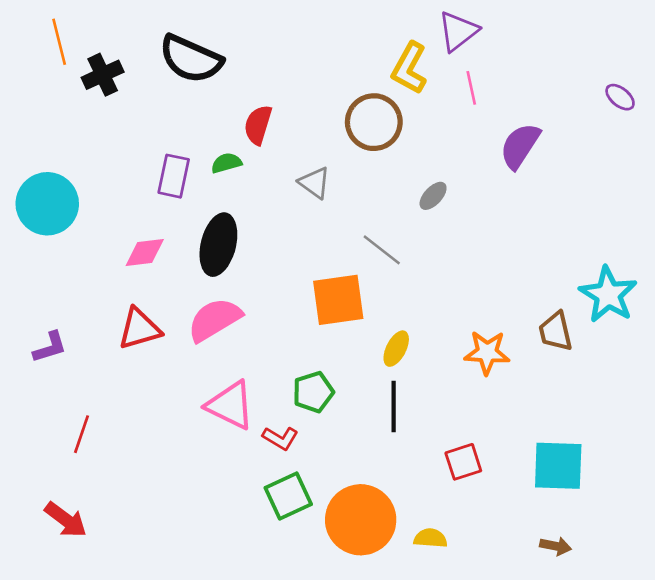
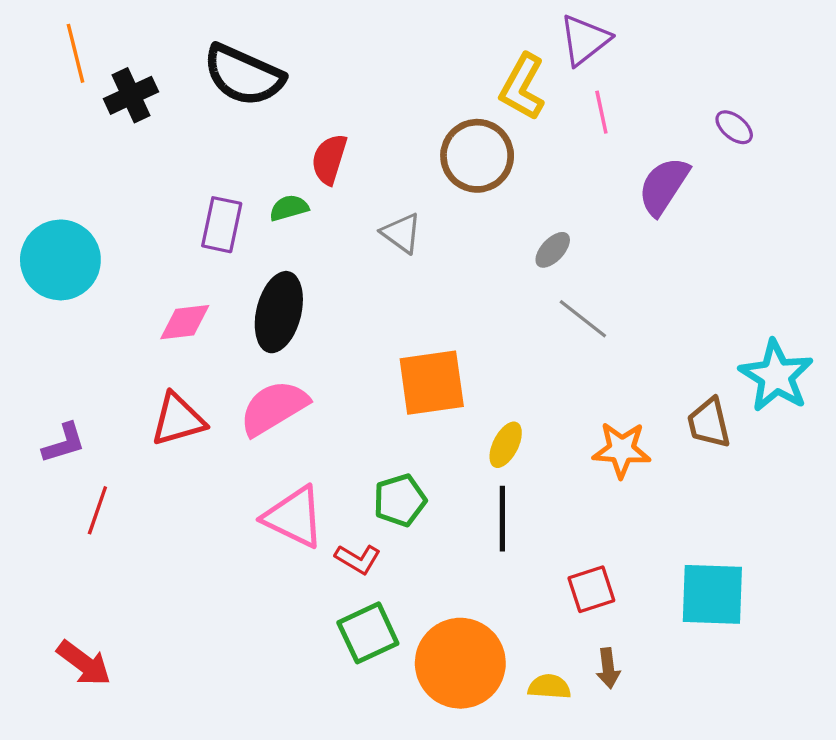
purple ellipse: (620, 97) -> (734, 127), moved
gray line: (382, 250) -> (583, 319), moved
red line: (82, 434) -> (97, 510), moved
brown arrow: (556, 546) -> (608, 668), moved, turned 72

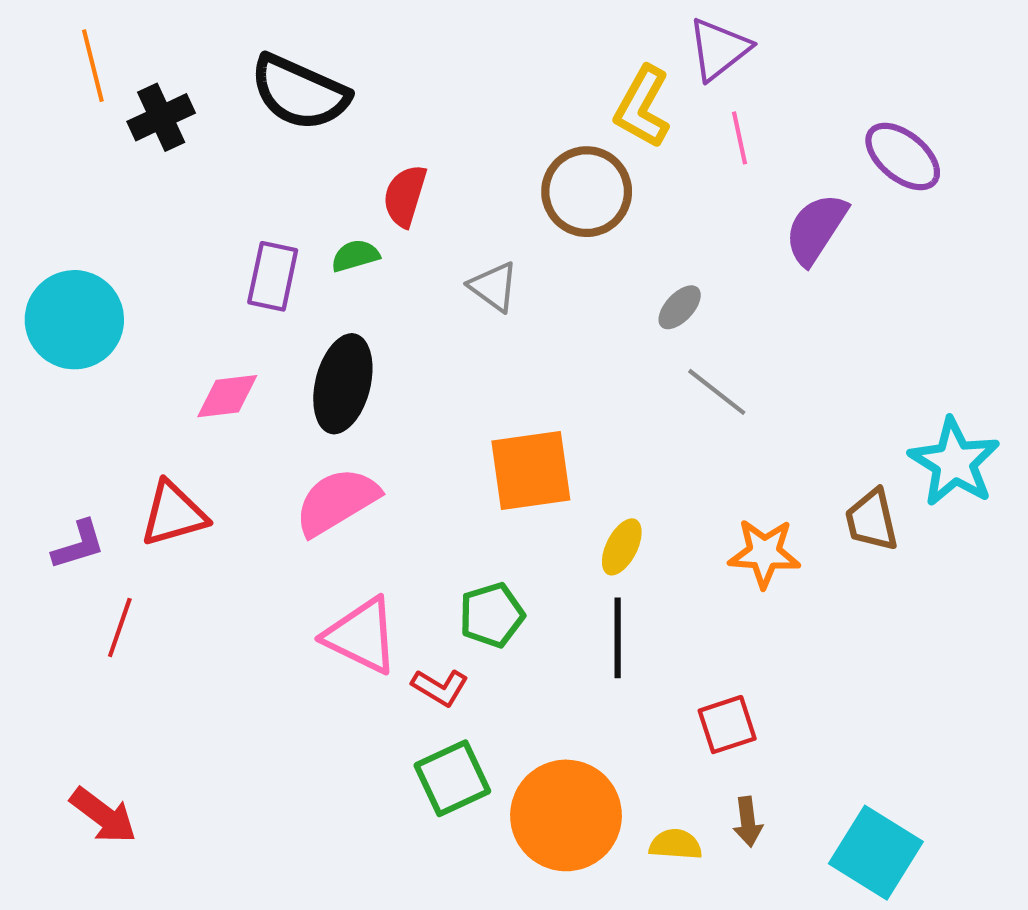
purple ellipse: (734, 127) -> (903, 157), size x1.6
red triangle: (178, 420) -> (174, 514), moved
cyan square: (712, 594) -> (876, 853), moved, turned 30

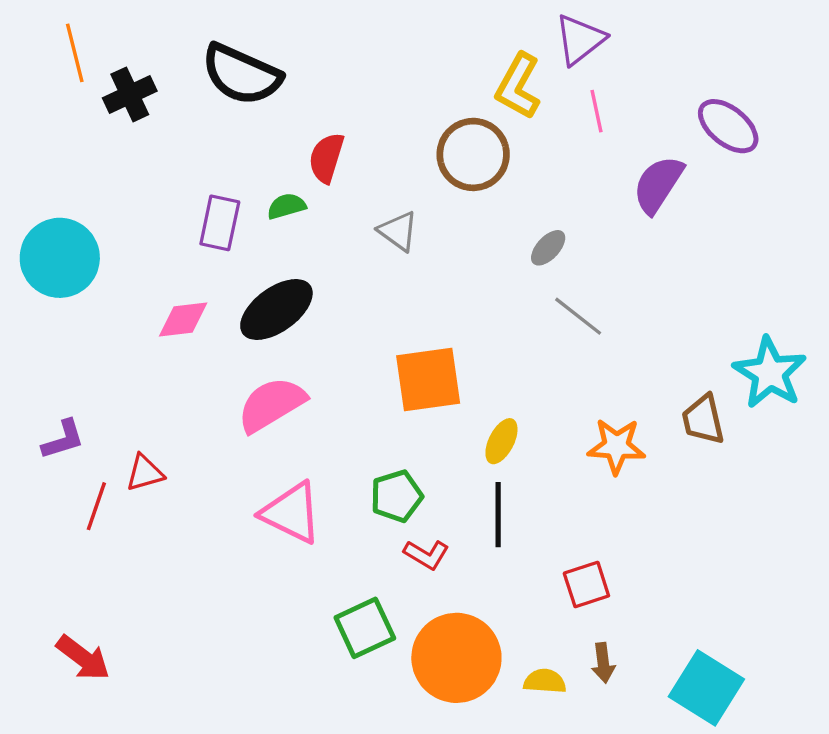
black ellipse: (343, 384) -> (276, 309), turned 40
red triangle: (174, 514) -> (145, 473), moved, size x0.7
red L-shape: (440, 687) -> (426, 555), moved

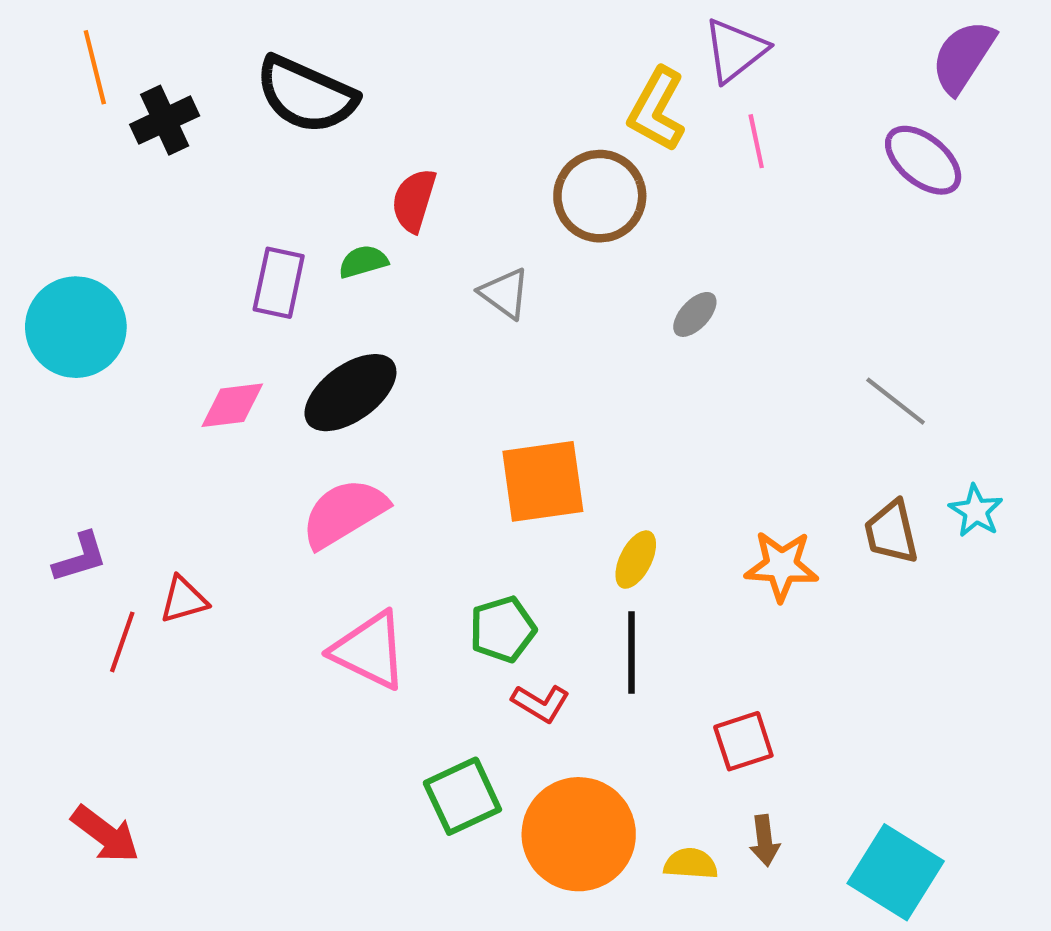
purple semicircle: (658, 184) -> (963, 57), moved
gray line: (578, 316) -> (896, 401), moved
cyan star: (770, 373) -> (976, 511), moved, size x0.6

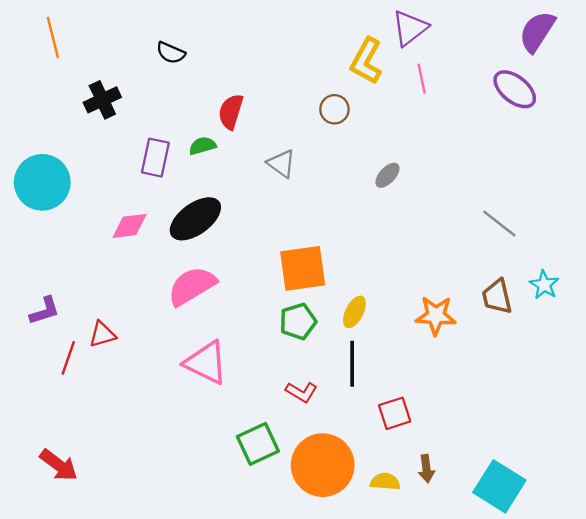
black semicircle: (306, 95) -> (171, 53), size x0.5
black cross: (165, 120) -> (102, 100), moved
brown circle: (600, 196) -> (334, 109), size x0.6
green pentagon: (503, 629) -> (298, 321), moved
red square: (743, 741) -> (395, 413), moved

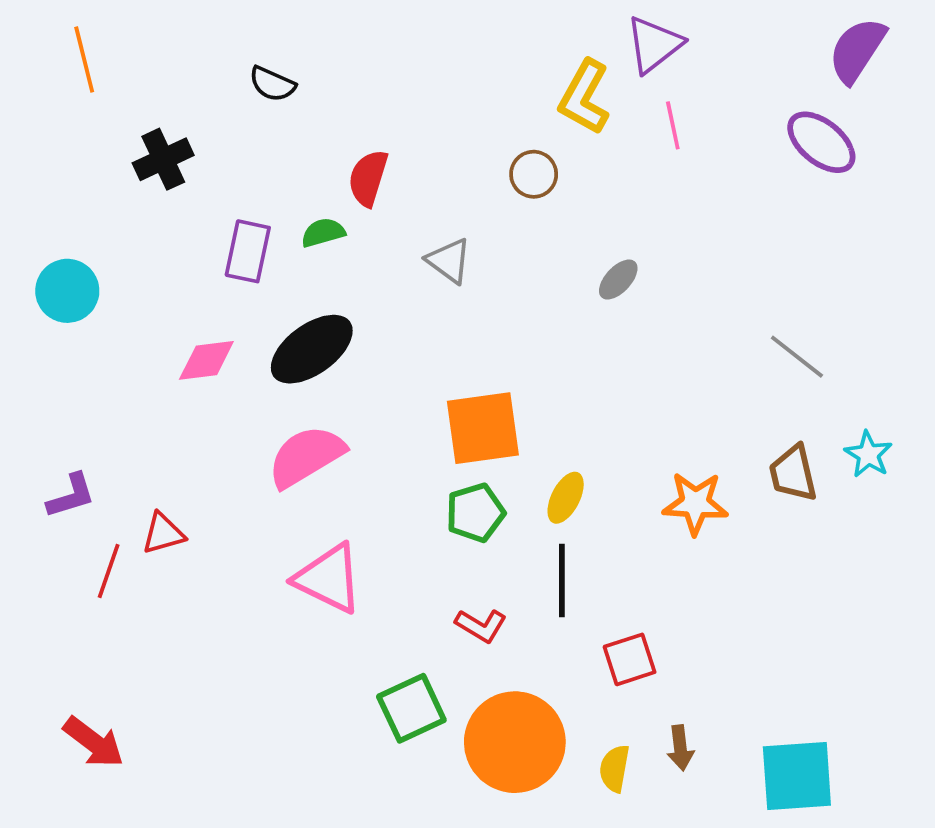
cyan circle: (42, 182) -> (67, 291), size x0.7
yellow semicircle: (385, 482) -> (614, 768), turned -84
cyan square: (499, 486) -> (797, 776), turned -36

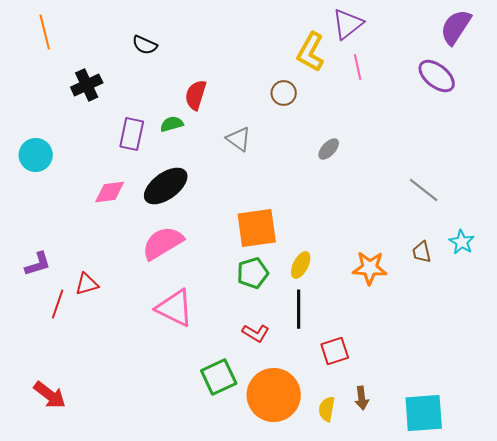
brown trapezoid: (793, 473) -> (422, 252), size x0.7

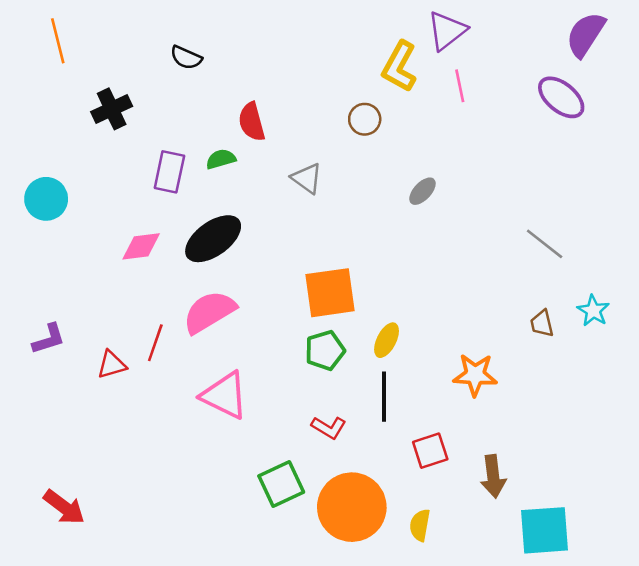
red semicircle: (196, 95) -> (252, 122), turned -32
orange star: (370, 268) -> (475, 375), moved
red line: (58, 304) -> (155, 343), moved
brown arrow: (362, 398) -> (493, 476), moved, size x1.4

